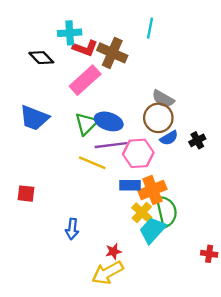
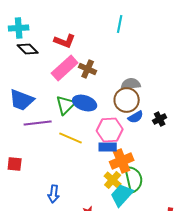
cyan cross: (70, 33) -> (19, 28), moved
brown cross: (112, 53) -> (88, 69), moved, size x0.7
gray semicircle: (163, 99) -> (131, 84), turned 144
purple line: (111, 145) -> (38, 123), moved
blue rectangle: (130, 185) -> (108, 147), moved

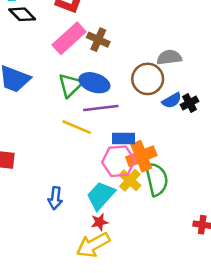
gray semicircle: (131, 84) -> (169, 57), moved
blue semicircle: (136, 117) -> (172, 100), moved
purple line: (38, 123) -> (101, 108), moved
pink hexagon: (110, 130) -> (119, 161), moved
cyan trapezoid: (122, 195) -> (101, 196), moved

